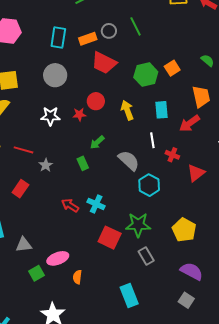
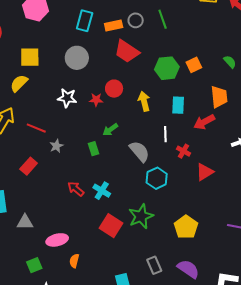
green star: (138, 225) -> (141, 216), turned -30
gray rectangle: (146, 256) -> (154, 265), moved
green square: (37, 273) -> (34, 265), moved

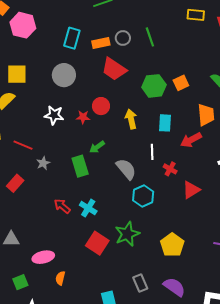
green rectangle: (93, 149) -> (80, 166), size x1.5

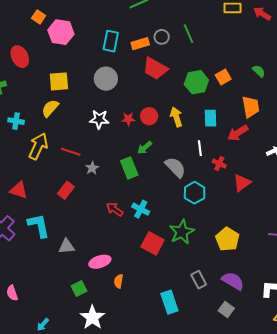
red circle: (101, 106) -> (149, 116), moved

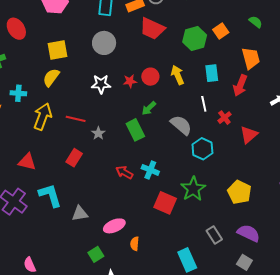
red arrow: (238, 133) -> (240, 85), turned -30
red cross: (219, 164) -> (224, 118), turned 32

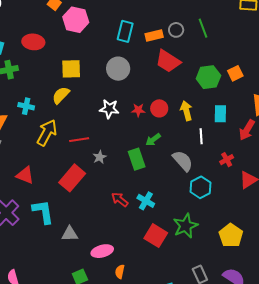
red ellipse: (16, 29) -> (33, 42), turned -60
white line: (204, 104) -> (201, 136), moved
red line: (76, 119) -> (79, 140), turned -30
red rectangle: (74, 158) -> (72, 178), size x1.5

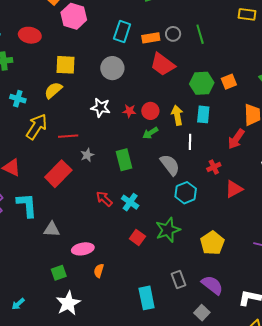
cyan rectangle: (220, 114) -> (203, 114), moved
green arrow: (153, 140) -> (150, 133), moved
red square: (156, 236) -> (137, 237), size x0.7

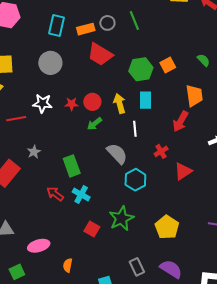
red line: (68, 136) -> (16, 119), moved
green rectangle: (124, 160) -> (72, 166), moved
orange semicircle: (99, 271) -> (68, 265), moved

